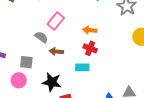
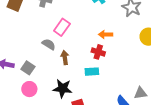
orange arrow: (90, 30) -> (106, 34), moved
brown arrow: (56, 51) -> (65, 58), turned 80
gray square: (26, 62) -> (28, 68), moved, turned 32

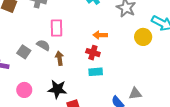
pink rectangle: (62, 27) -> (57, 28), turned -36
gray square: (28, 68) -> (24, 52), moved
cyan rectangle: (92, 72) -> (96, 72), moved

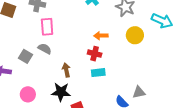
pink rectangle: (57, 28) -> (47, 27), moved
yellow circle: (143, 37) -> (135, 35), moved
brown arrow: (59, 58) -> (66, 70), moved

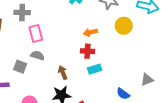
gray triangle: (139, 92) -> (147, 80), moved

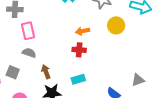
gray square: (20, 67) -> (13, 72), moved
cyan rectangle: (95, 69) -> (78, 79), moved
brown arrow: (63, 73) -> (46, 72), moved

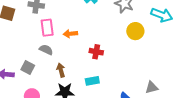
orange arrow: (83, 31) -> (70, 34), moved

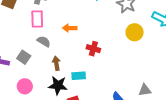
pink rectangle: (47, 28) -> (37, 19), moved
cyan rectangle: (92, 81) -> (79, 76), moved

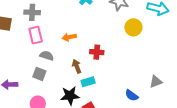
gray square: (24, 57) -> (39, 74), moved
brown arrow: (56, 63) -> (77, 66), moved

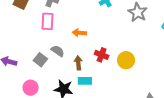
yellow circle: (133, 27) -> (126, 60), moved
gray semicircle: (47, 56) -> (58, 51), moved

